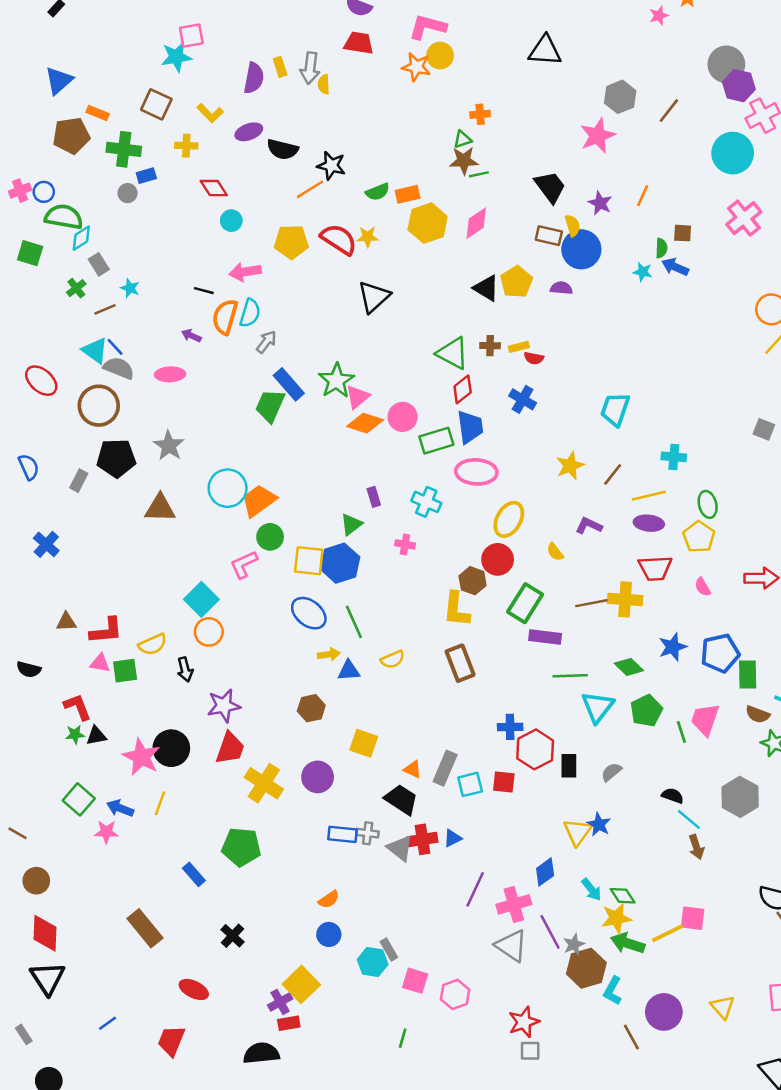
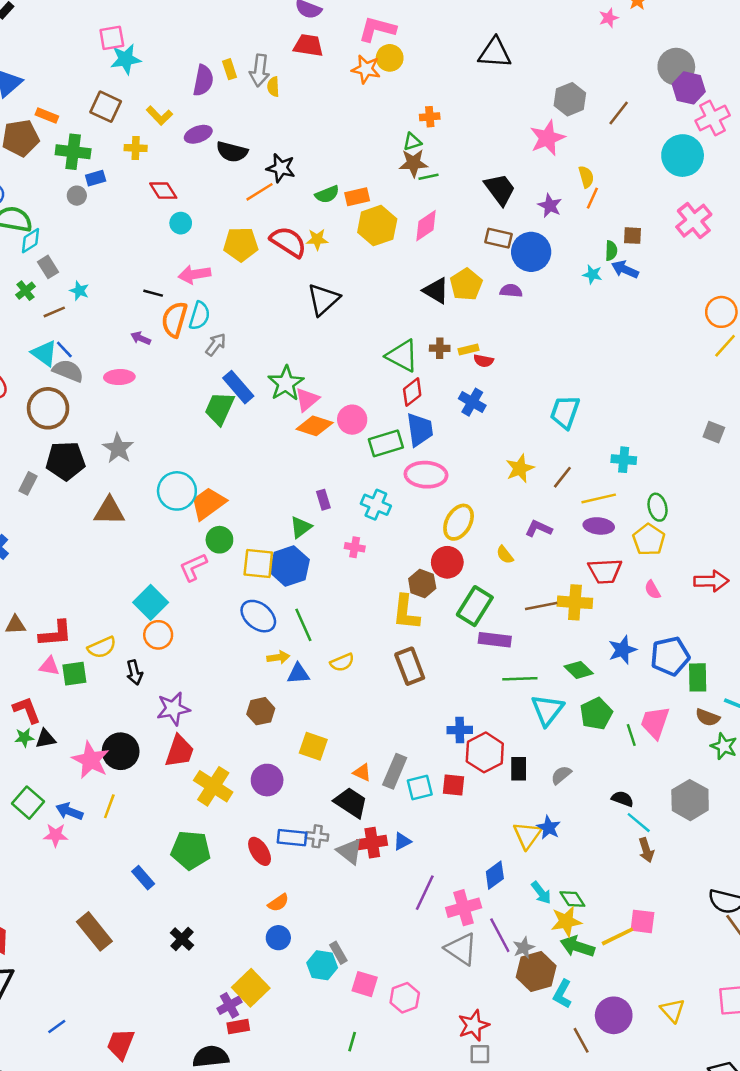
pink square: (191, 36) -> (112, 38), moved
yellow semicircle: (573, 226) -> (586, 177), moved
red ellipse: (194, 989) -> (260, 851), moved, turned 32

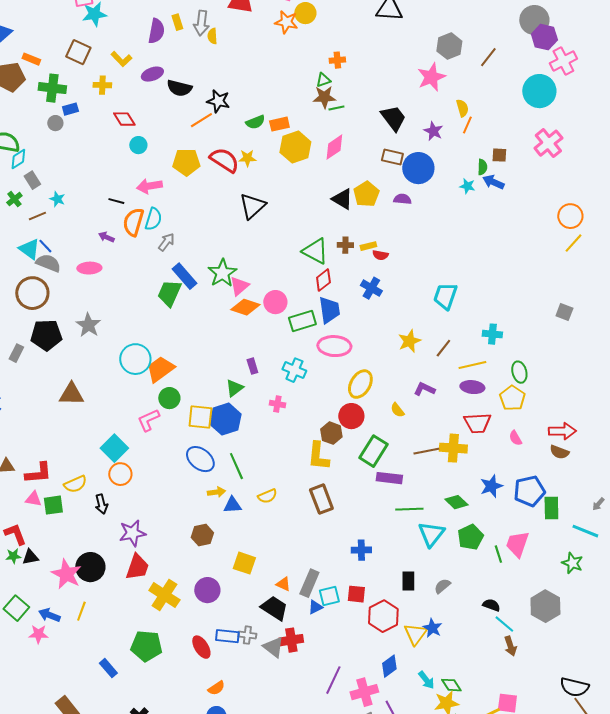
brown triangle: (109, 511) -> (71, 394), moved
brown semicircle: (708, 717) -> (559, 452), moved
red hexagon: (485, 752) -> (383, 616), moved
blue triangle: (402, 841) -> (315, 607), moved

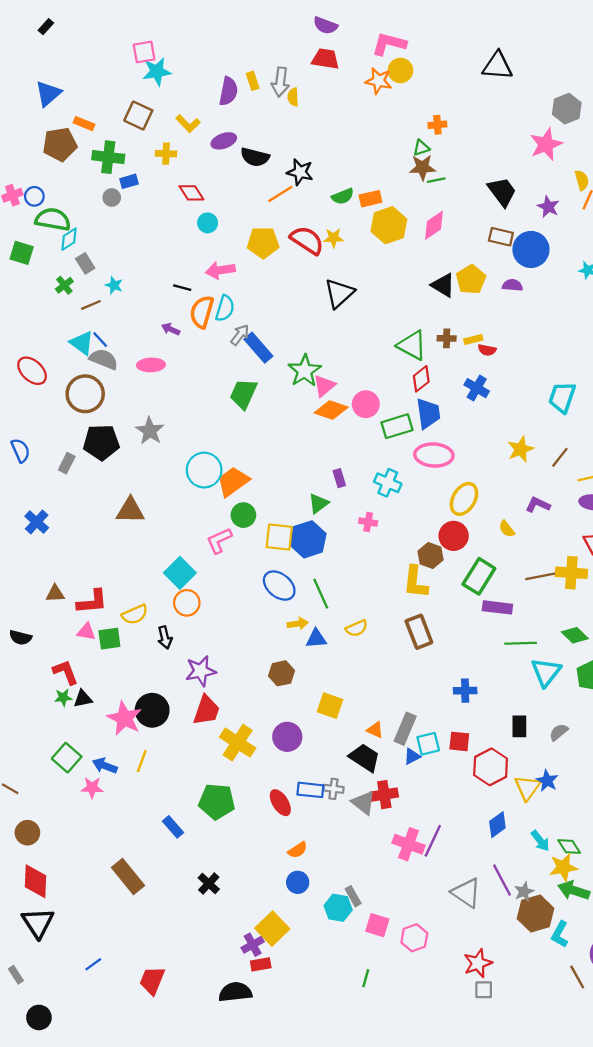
blue rectangle: (184, 276) -> (258, 348), moved
pink cross: (364, 692) -> (409, 844), moved, turned 36

